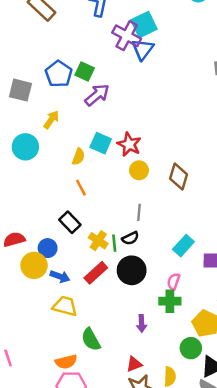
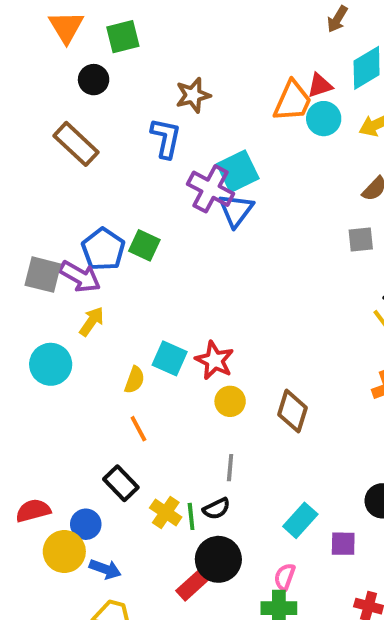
purple arrow: (97, 95) -> (80, 277), moved, turned 70
red rectangle: (96, 273) -> (195, 583), moved

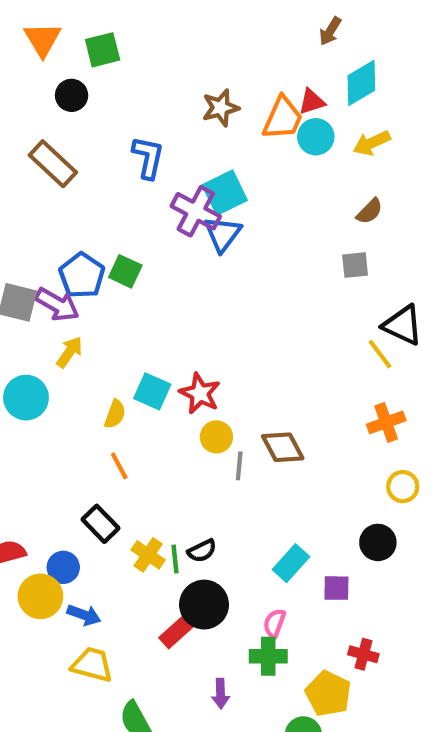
brown star: (193, 95) -> (221, 108), moved
brown diamond: (292, 411) -> (283, 447), turned -45
gray line: (230, 468) -> (239, 466), moved

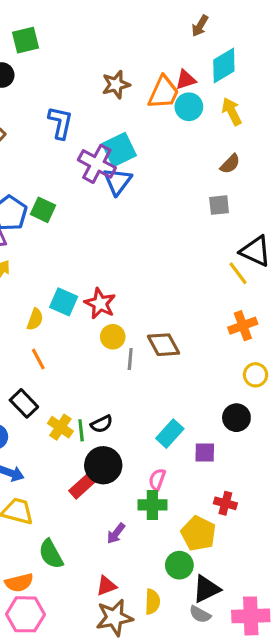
yellow arrow: (372, 143) -> (232, 112), turned 88
purple arrow: (221, 694) -> (116, 533), turned 40

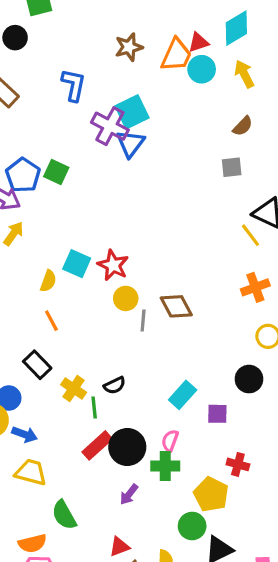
green line: (81, 430) -> (94, 407), moved
black circle: (103, 465) -> (127, 447), moved

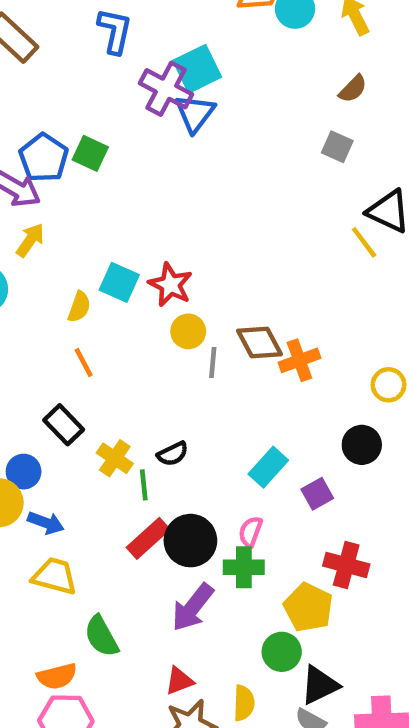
gray square: (232, 167) -> (337, 147), turned 30
orange cross: (255, 287) -> (299, 360), moved
purple square: (217, 414) -> (317, 494), turned -30
red cross: (238, 464) -> (346, 565), size x1.4
purple arrow: (129, 494) -> (193, 607), size x1.6

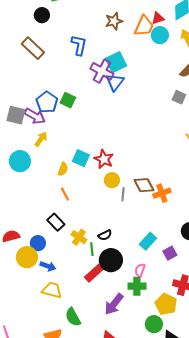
black circle: (190, 541) -> (111, 260), moved

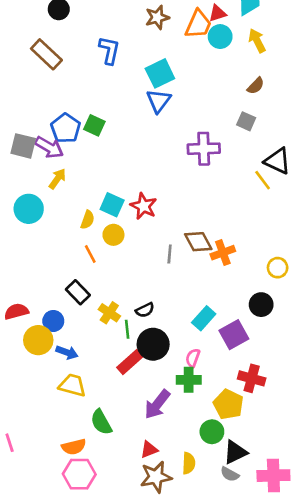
purple cross: (102, 71) -> (204, 149), moved, turned -30
yellow circle: (112, 180) -> (113, 235), moved
purple square: (170, 253) -> (234, 335), size x1.5

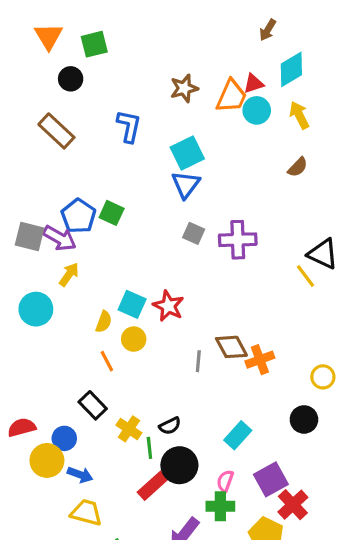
gray square: (246, 121) -> (194, 233), moved
purple square: (234, 335) -> (271, 479), moved
red cross: (252, 378) -> (293, 505), turned 32

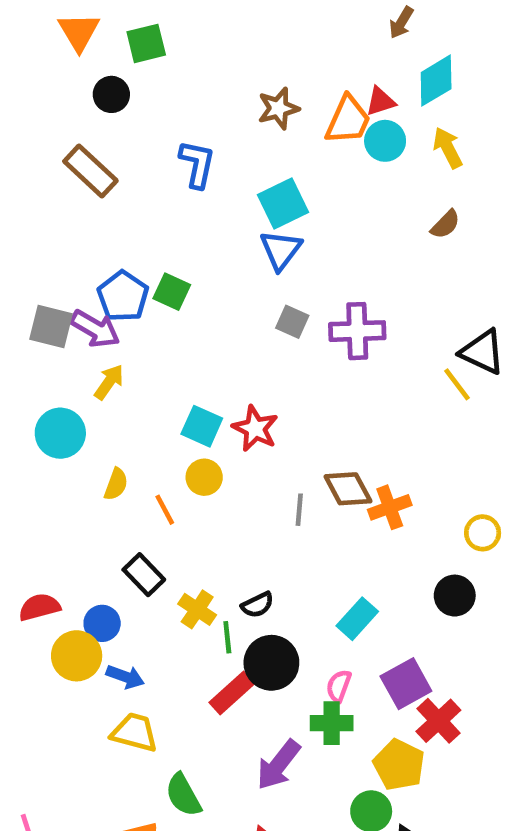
yellow semicircle: (104, 322) -> (116, 484), moved

